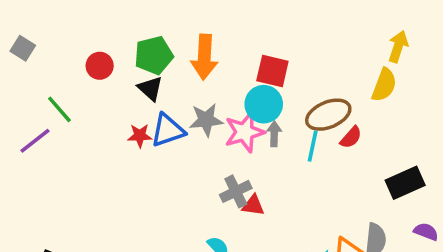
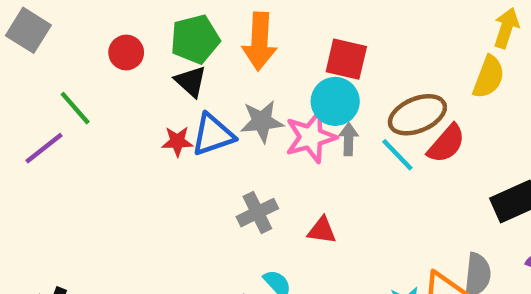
gray square: (23, 48) -> (28, 30), size x1.4
red semicircle: (351, 137) -> (446, 144), size x1.4
cyan line: (313, 146) -> (397, 155), turned -56
gray cross: (236, 191) -> (257, 213), moved

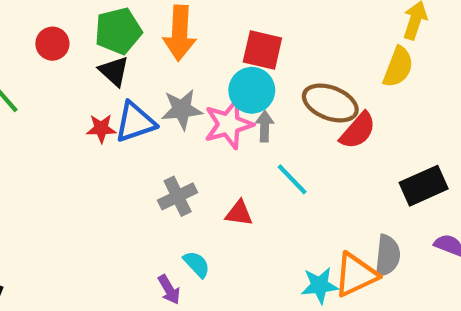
brown ellipse: (417, 115) -> (330, 103), turned 44
cyan line: (397, 155) -> (292, 179), moved

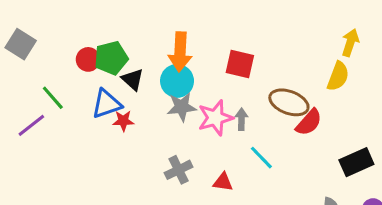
green pentagon: (118, 31) -> (111, 58), moved
cyan circle: (252, 90) -> (177, 81), moved
blue triangle: (135, 122) -> (107, 104), moved

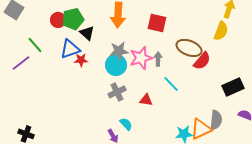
cyan circle: (177, 81) -> (116, 65), moved

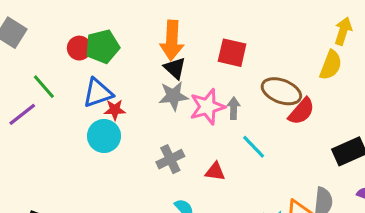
black triangle: (87, 33) -> (175, 68), moved
cyan circle: (116, 65) -> (104, 136), moved

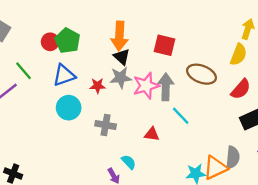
green pentagon: (102, 47) -> (67, 41), turned -30
gray arrow: (234, 108) -> (166, 87), size x1.6
red star: (115, 110) -> (97, 86), moved
red semicircle: (301, 111) -> (241, 89), moved
gray cross: (170, 159) -> (106, 125), moved, turned 36

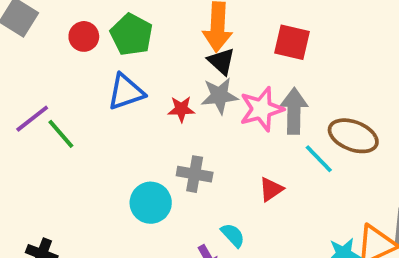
red circle: (50, 42) -> (84, 36), moved
green line: (24, 71) -> (61, 134), moved
brown ellipse: (201, 74) -> (353, 136), moved
cyan circle: (69, 108) -> (151, 203), moved
red triangle: (152, 134) -> (271, 189), turned -42

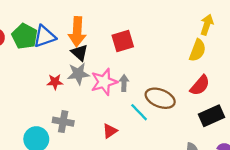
red square: (292, 42) -> (123, 41), turned -30
blue triangle: (126, 92) -> (44, 36), moved
gray arrow: (294, 111) -> (124, 83), size x0.6

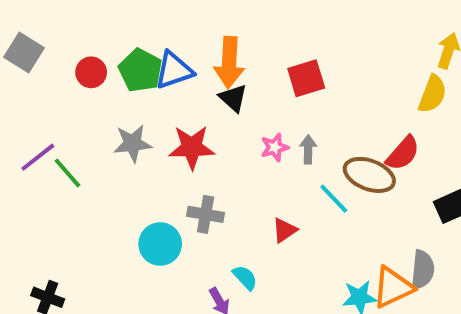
gray star: (78, 74) -> (133, 143), moved
red star: (55, 82) -> (192, 147), size x1.6
pink star: (104, 82) -> (275, 147), size x0.6
red semicircle: (200, 85) -> (403, 153), moved

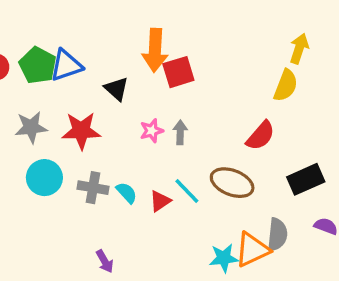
orange arrow: (229, 62) -> (155, 50), moved
brown ellipse: (369, 175) -> (232, 183), moved
cyan line: (334, 199) -> (187, 191), moved
cyan circle: (160, 244) -> (44, 178), moved
cyan semicircle: (245, 278) -> (127, 193), moved

